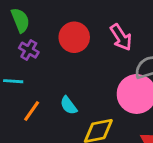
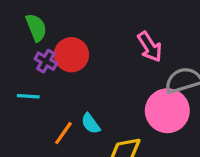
red circle: (74, 37) -> (71, 55), moved
orange line: (32, 111) -> (63, 133), moved

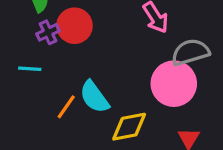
purple cross: (46, 61) -> (48, 32), turned 35
cyan semicircle: (91, 123) -> (94, 97), size x1.5

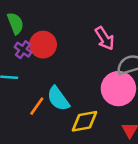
purple cross: (48, 32) -> (23, 50), turned -30

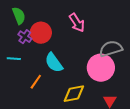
pink arrow: (105, 38) -> (77, 23), moved
cyan semicircle: (58, 99) -> (54, 63), moved

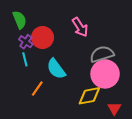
gray semicircle: (111, 49) -> (102, 54), moved
cyan line: (14, 59) -> (25, 59), moved, turned 72
yellow diamond: (74, 94) -> (89, 96), moved

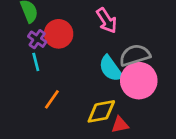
cyan semicircle: (56, 69) -> (111, 69), moved
yellow diamond: (89, 96) -> (101, 111), moved
red triangle: (114, 108) -> (120, 125), moved, turned 48

